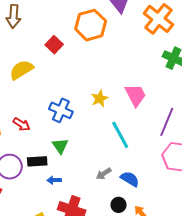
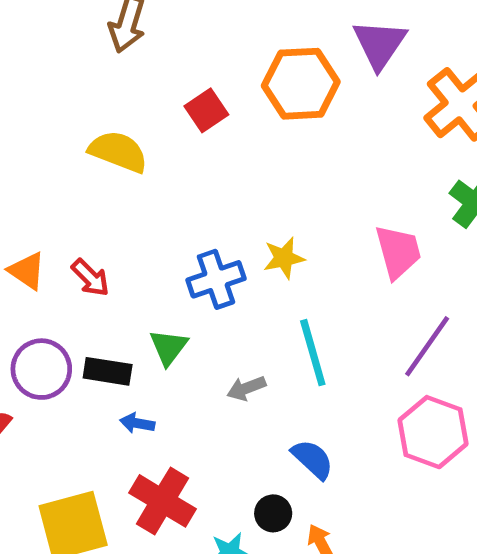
yellow semicircle: (21, 70) -> (118, 152), turned 40
pink trapezoid: (135, 95) -> (398, 252), moved
blue cross: (61, 110) -> (216, 279), moved, turned 35
gray arrow: (104, 174) -> (246, 388), moved

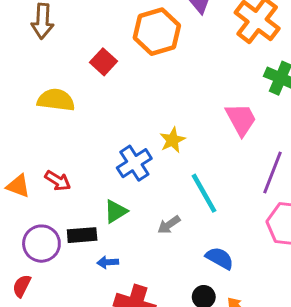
green triangle: (169, 347) -> (116, 211), turned 35

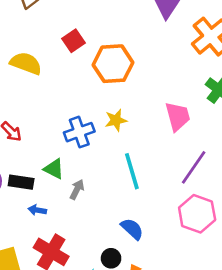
orange hexagon: (157, 32) -> (113, 64), moved
green triangle: (116, 211) -> (54, 169), turned 45
gray arrow: (169, 225) -> (77, 190), moved, turned 138

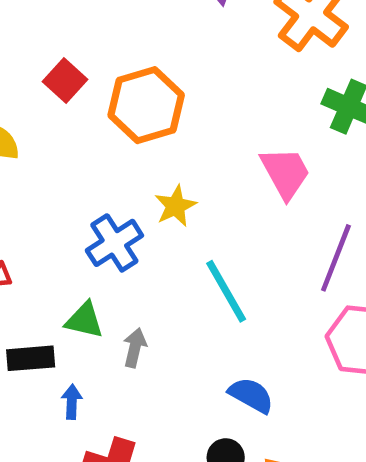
blue arrow: (37, 210) -> (72, 402), turned 96

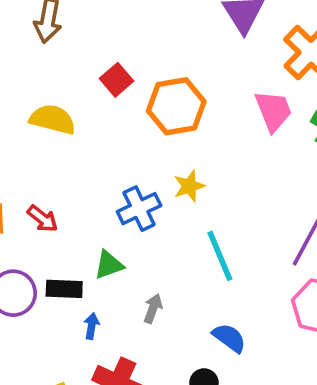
pink trapezoid: (285, 173) -> (273, 111), moved
green triangle: (84, 320) -> (109, 265), turned -40
gray arrow: (135, 348) -> (153, 309), moved

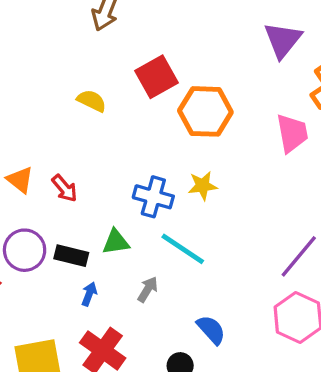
red square: (117, 80) -> (156, 77), size x1.4
yellow semicircle: (53, 119) -> (92, 101), size x0.7
blue cross: (139, 209) -> (153, 197), turned 30
cyan line: (220, 256) -> (183, 249), moved, turned -45

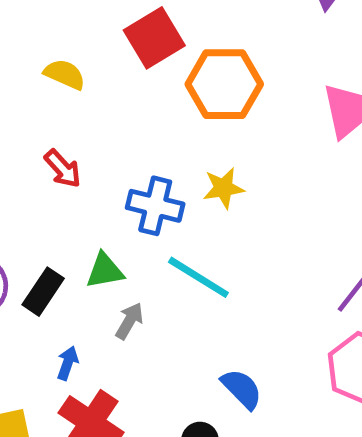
red arrow: (65, 188) -> (63, 169), moved
black rectangle: (71, 256) -> (43, 292), turned -68
gray arrow: (148, 289) -> (129, 321), moved
blue arrow: (89, 294) -> (68, 363), moved

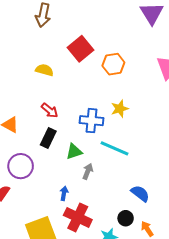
orange hexagon: (224, 84) -> (113, 64), size x0.7
black rectangle: (43, 292) -> (48, 138), moved

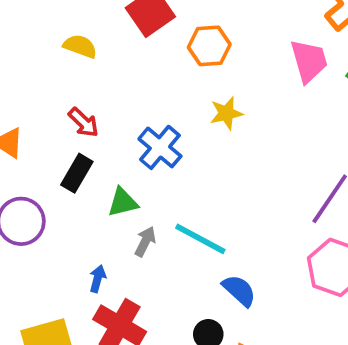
yellow star: (120, 109) -> (226, 113), moved
blue cross: (92, 121) -> (160, 147), turned 30
cyan line: (115, 148) -> (200, 239), moved

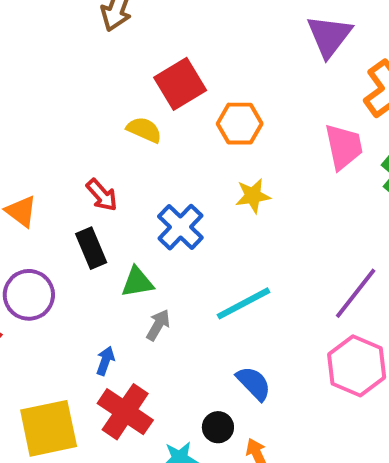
yellow semicircle: (80, 46) -> (144, 130), moved
black rectangle: (77, 173) -> (91, 248), turned -57
cyan line: (200, 239) -> (243, 303), moved, turned -60

